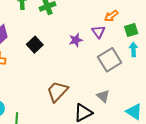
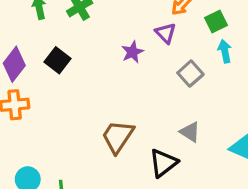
black square: (35, 45) -> (57, 60), moved
gray square: (110, 60) -> (190, 74), size x0.7

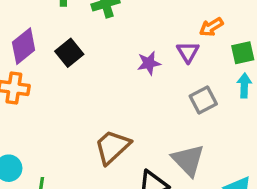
gray triangle: (190, 132) -> (188, 160), size x1.5

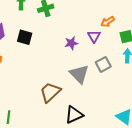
black square: (69, 53) -> (25, 37), turned -35
gray triangle: (188, 160) -> (79, 74), moved

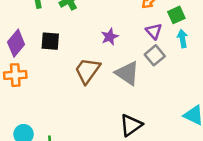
purple triangle: (94, 36) -> (154, 31), moved
brown trapezoid: (50, 92) -> (87, 71), moved

